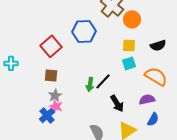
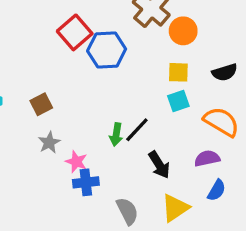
red square: (51, 46) -> (75, 32), moved
brown square: (51, 75) -> (41, 104), moved, turned -32
gray star: (55, 95) -> (49, 142), moved
pink star: (56, 106) -> (76, 162), moved
blue cross: (47, 115) -> (86, 182), moved, turned 35

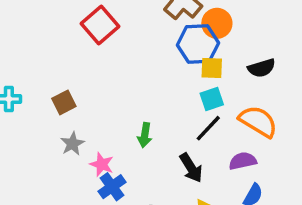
blue hexagon: (107, 50) -> (198, 44), moved
black line: (137, 130) -> (208, 128), moved
blue cross: (86, 182) -> (112, 187), turned -30

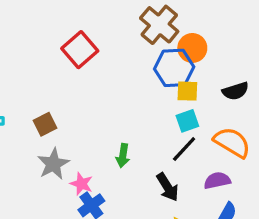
gray star: (72, 144) -> (53, 164), size x1.4

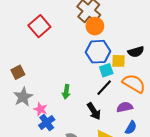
orange circle: (192, 48) -> (95, 26), moved
blue hexagon: (174, 68) -> (98, 52), moved
yellow square: (187, 91) -> (119, 61), moved

